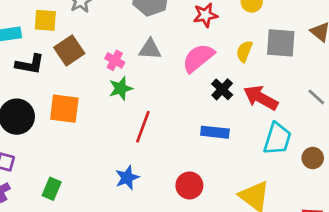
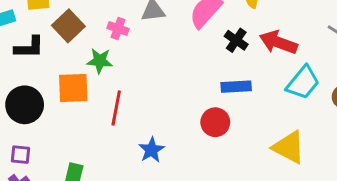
green star: (121, 88) -> (100, 61), moved, turned 30
red line: (143, 127) -> (116, 108), moved
cyan trapezoid: (277, 139) -> (303, 83), turned 32
red circle: (189, 185) -> (215, 122), moved

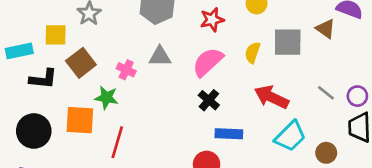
black cross: (236, 40) -> (209, 100), moved

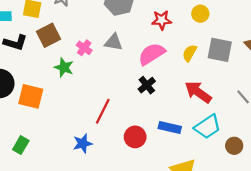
orange square: (80, 120) -> (31, 96), moved
blue rectangle: (229, 134) -> (170, 128), moved
red line: (117, 142) -> (103, 111), moved

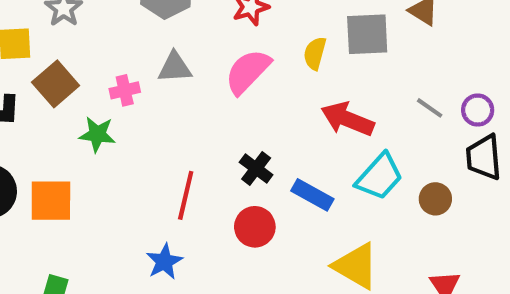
pink cross: (84, 48) -> (125, 90), turned -35
black cross: (147, 85) -> (256, 169), moved
blue rectangle: (170, 128) -> (312, 195), turned 30

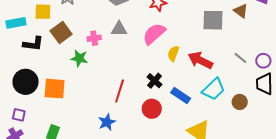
yellow semicircle: (315, 53) -> (173, 54), moved

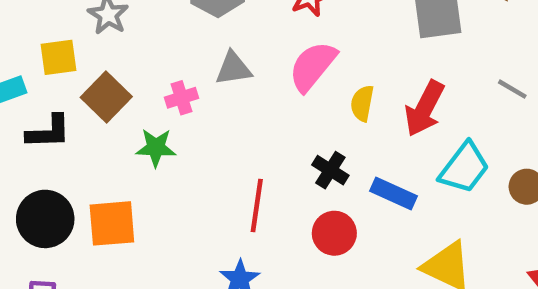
red arrow: (200, 60) -> (425, 109), turned -80

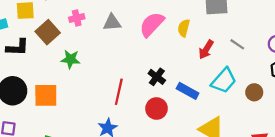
gray line: (512, 89) -> (237, 44), moved
pink cross: (181, 98) -> (77, 18), moved
yellow semicircle: (362, 103) -> (184, 28), moved
red arrow: (425, 109) -> (206, 50), size x0.7

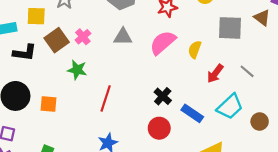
pink cross: (77, 18) -> (83, 37), moved, turned -32
red line: (119, 92) -> (106, 98), moved
orange square: (46, 95) -> (49, 104), size x0.7

